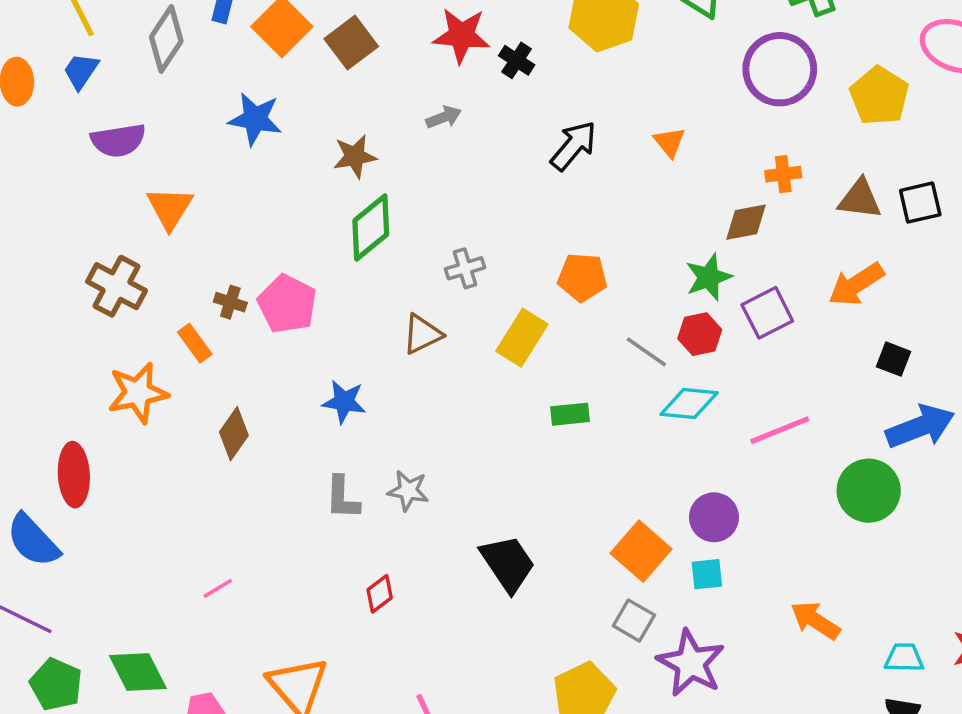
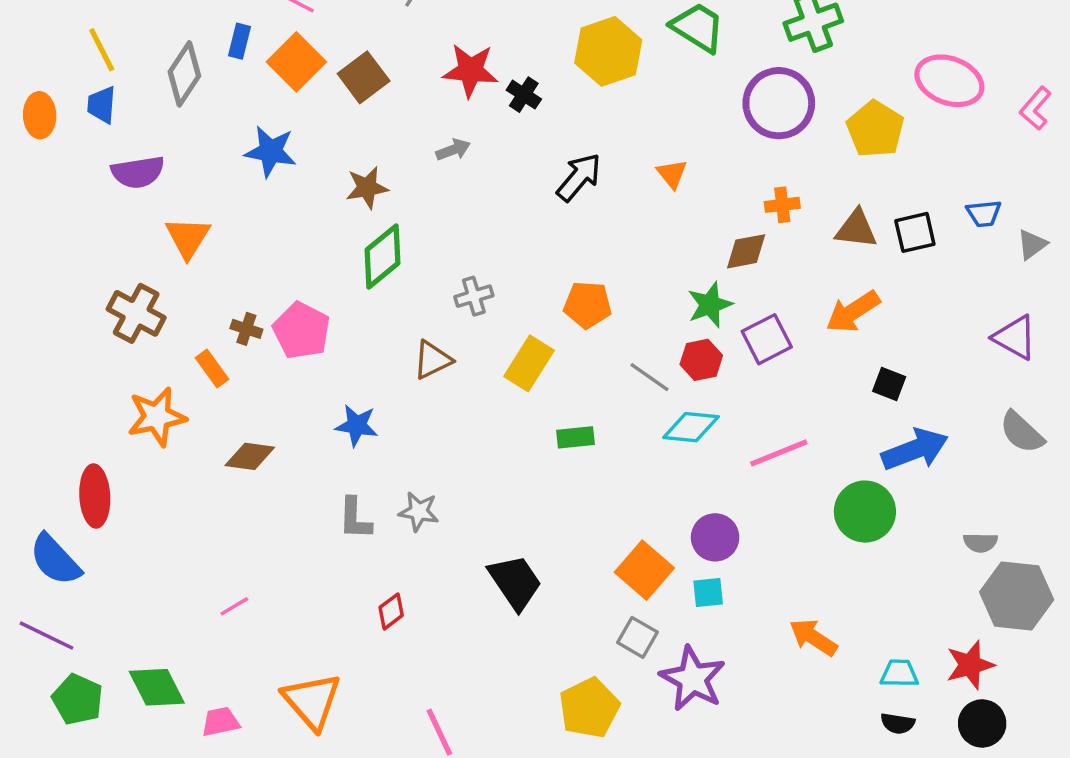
blue trapezoid: (81, 71) -> (102, 105), turned -30
brown diamond: (234, 434) -> (250, 456), turned 63

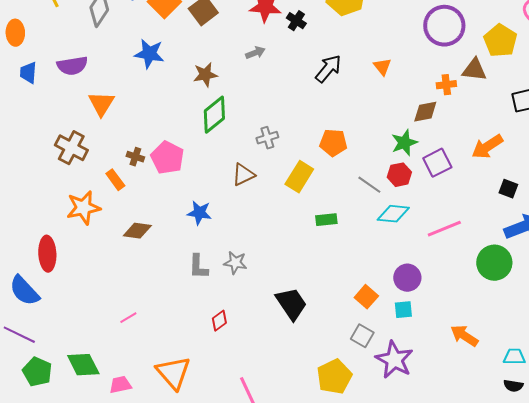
blue trapezoid: (102, 105) -> (28, 73), moved
brown triangle: (856, 229) -> (474, 70), moved
orange square: (644, 570) -> (366, 297), size x0.7

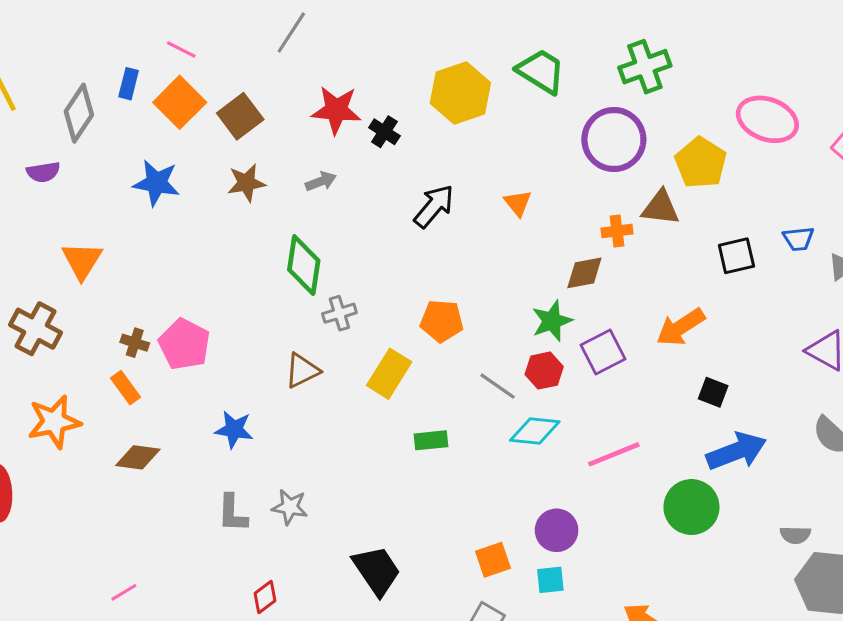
purple semicircle: (72, 66) -> (43, 172), moved, size x0.7
brown star: (205, 75) -> (246, 183), moved
green diamond: (214, 115) -> (304, 265), moved, turned -42
orange rectangle: (115, 180) -> (125, 388), moved
orange square: (366, 297) -> (493, 560), turned 30

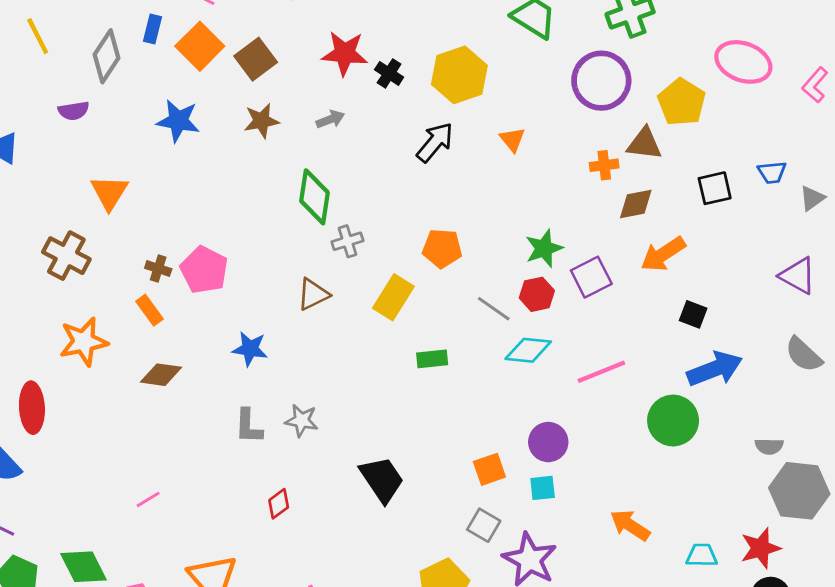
yellow hexagon: (460, 93) -> (459, 75), moved
brown diamond: (584, 273) -> (636, 204), moved

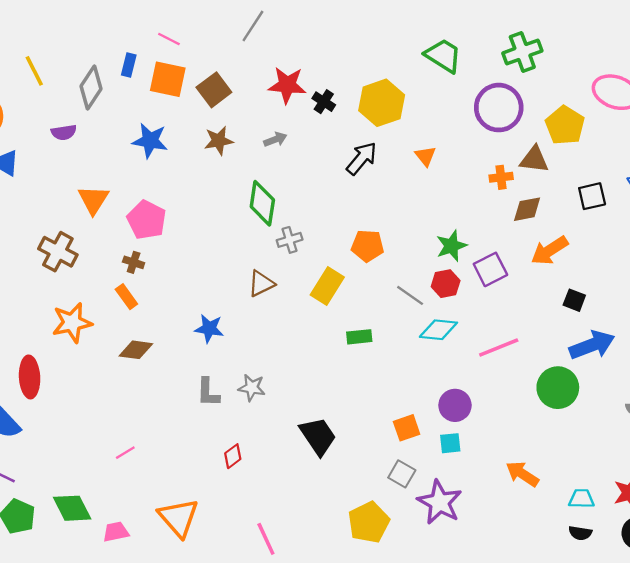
orange square: (200, 46) -> (168, 79), turned -33
pink pentagon: (204, 270) -> (147, 220), moved

